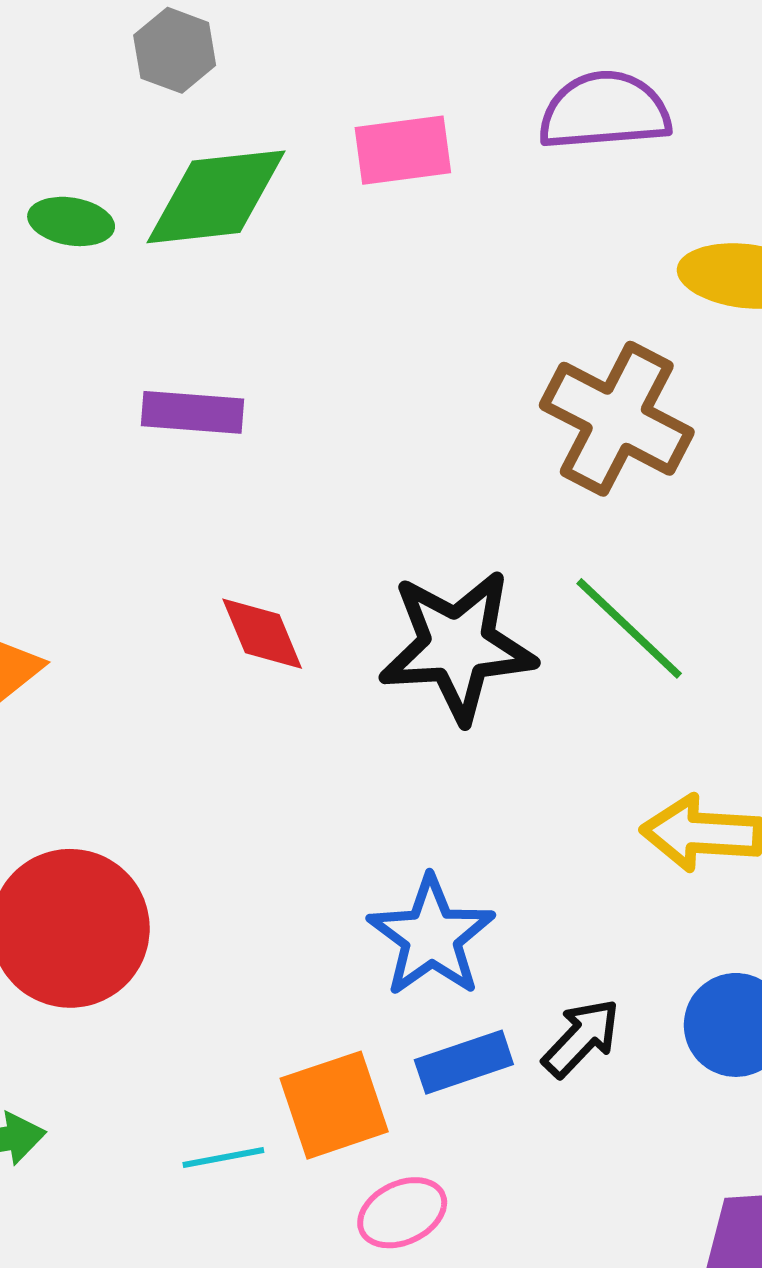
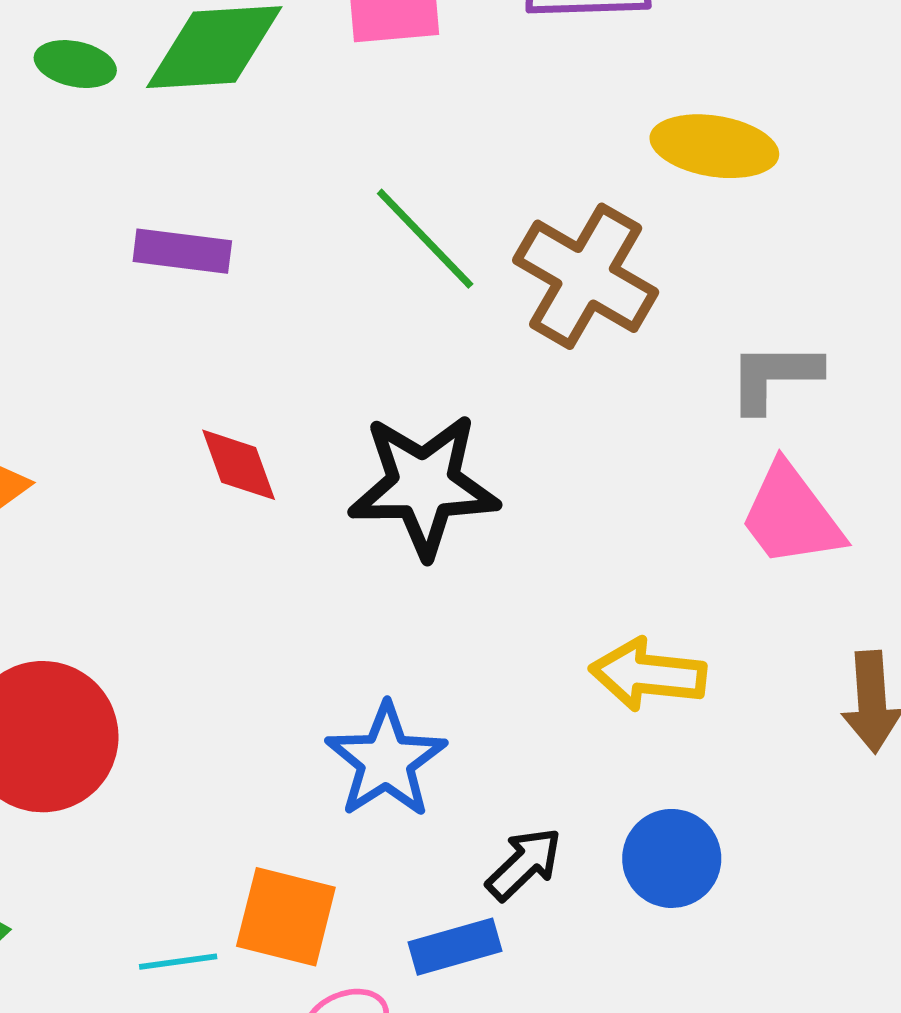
green line: (629, 628) -> (425, 239), moved
blue rectangle: (464, 1062) -> (455, 947), moved
orange square: (334, 1105) -> (286, 917), turned 30

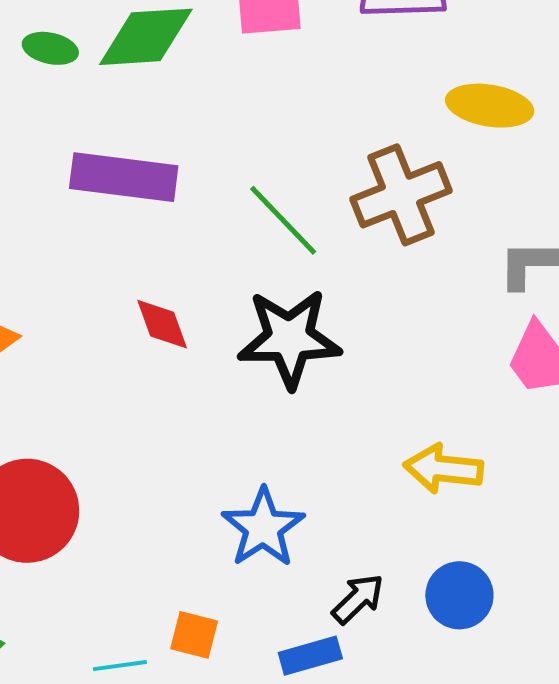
green line: (425, 239) -> (283, 220), moved
purple rectangle: (182, 251) -> (124, 177), size x1.6
brown cross: (586, 276) -> (401, 195), turned 38
orange square: (286, 917) -> (194, 635), size x0.7

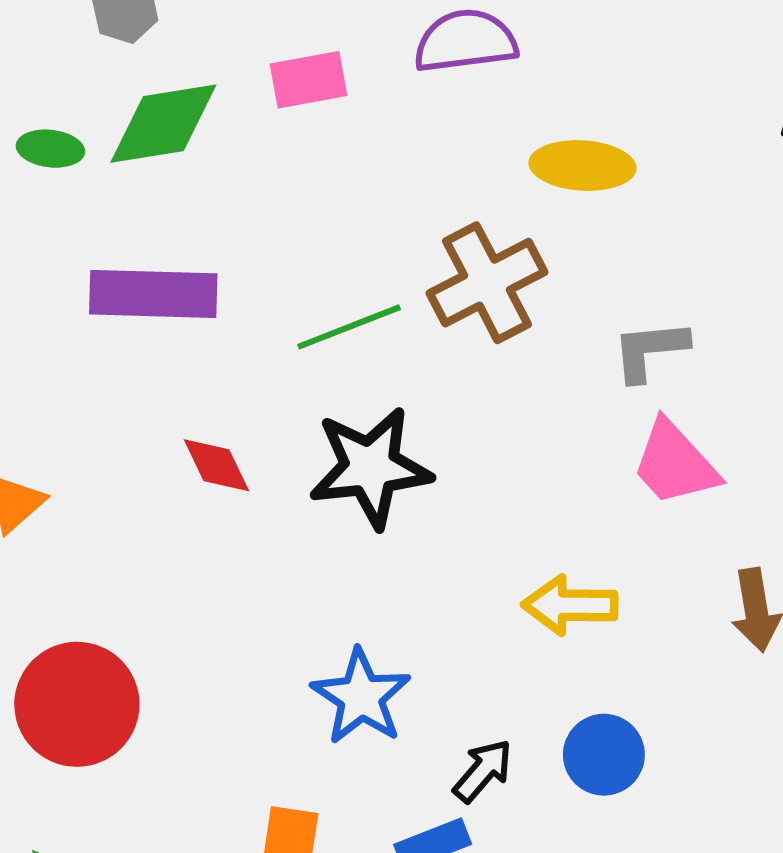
green line: (283, 220) -> (349, 327), turned -62

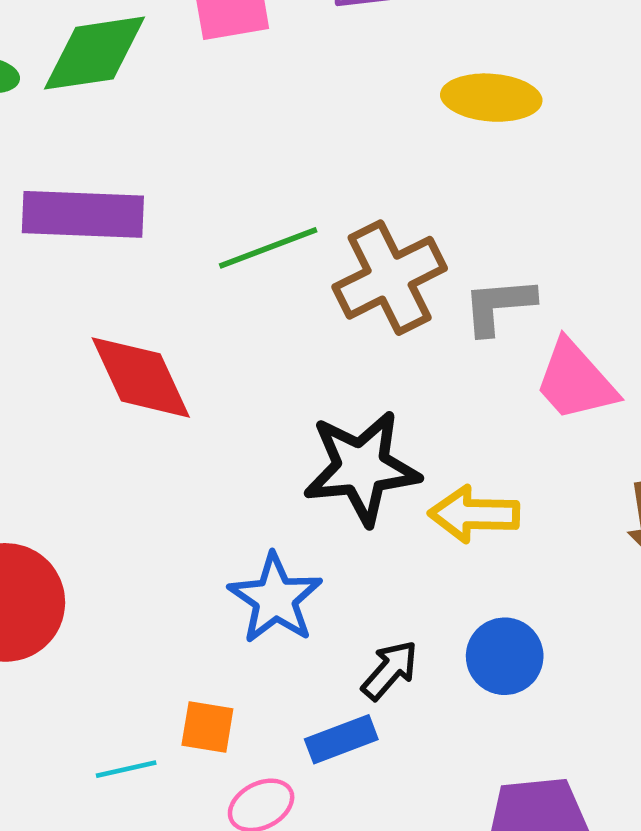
brown cross: (487, 283) -> (390, 278), moved
gray L-shape: (650, 350) -> (499, 306), moved
red diamond: (216, 465) -> (141, 377), size x1.6
black star: (370, 467) -> (362, 468), moved

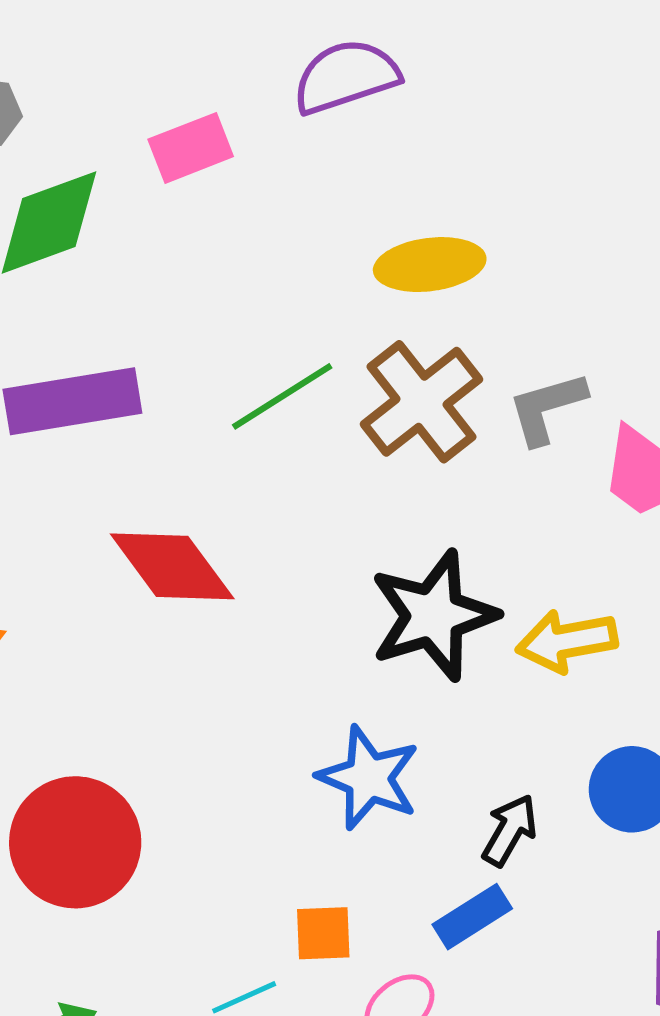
yellow ellipse: (491, 98) -> (430, 265), moved

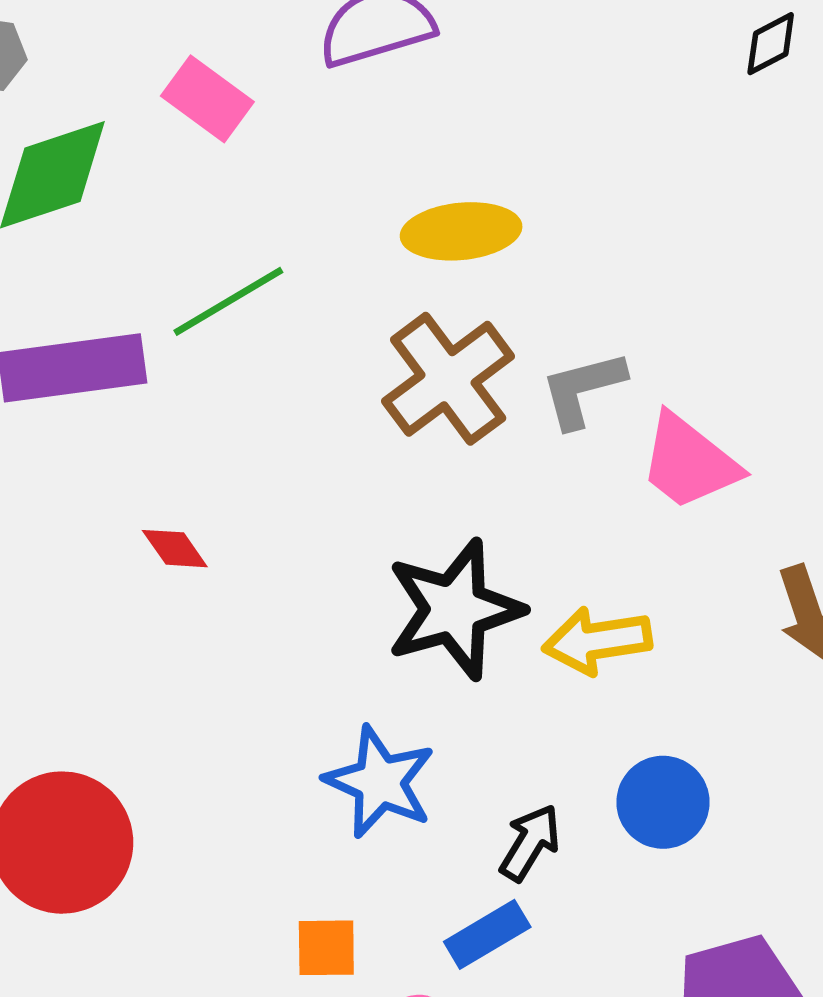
pink rectangle: (191, 148) -> (207, 99), turned 56
green line: (282, 396) -> (228, 301), moved
red diamond: (172, 566) -> (175, 549), size x0.5

